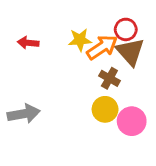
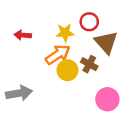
red circle: (126, 29) -> (89, 22), moved
orange arrow: (102, 47) -> (58, 54), moved
yellow circle: (105, 109) -> (67, 70), moved

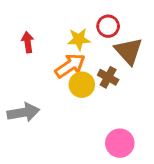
red arrow: (23, 35) -> (28, 42), turned 77
pink circle: (107, 99) -> (120, 143), moved

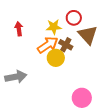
brown cross: (108, 77) -> (66, 45), moved

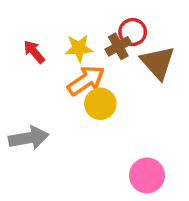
yellow star: (54, 27) -> (79, 48), moved
red arrow: (19, 29) -> (34, 52), turned -32
brown cross: (66, 45) -> (118, 46), moved, turned 32

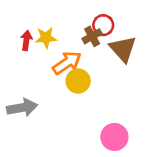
yellow star: (79, 48) -> (46, 38), moved
red arrow: (34, 52) -> (26, 40), turned 48

